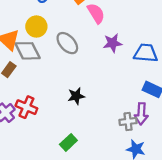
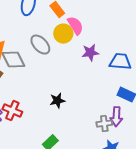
yellow circle: (36, 27) -> (63, 34), moved
gray ellipse: (67, 43) -> (40, 45), moved

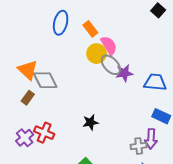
gray ellipse: (40, 45) -> (111, 65), moved

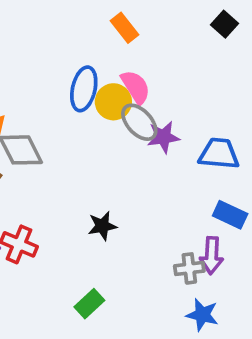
blue ellipse: (61, 23) -> (84, 89), moved
orange rectangle: (90, 29) -> (125, 28), moved

